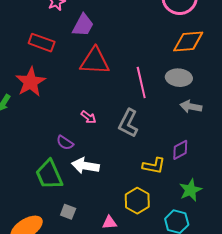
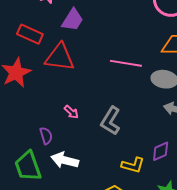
red triangle: (95, 61) -> (60, 57), moved
pink line: (141, 83) -> (126, 63), moved, turned -72
purple semicircle: (65, 143) -> (46, 136), turned -144

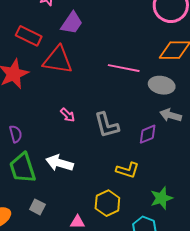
gray L-shape: (111, 121) -> (107, 125), turned -48
purple semicircle: (46, 136) -> (16, 134), moved
purple diamond: (161, 151) -> (148, 134), moved

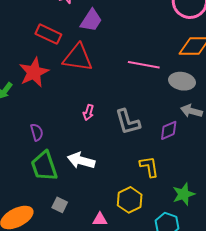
pink arrow: (68, 115) -> (88, 112), turned 63
yellow L-shape: (128, 170) -> (149, 167), turned -115

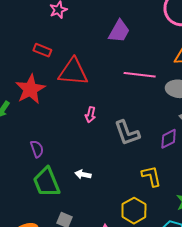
purple trapezoid: (91, 20) -> (119, 31), moved
red rectangle: (48, 34) -> (42, 50), size x0.7
pink arrow: (88, 112) -> (90, 115), moved
white arrow: (81, 161) -> (83, 174), size x0.6

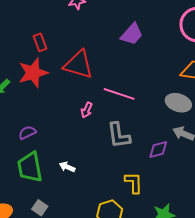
red rectangle: (42, 50) -> (40, 42), moved, turned 36
pink line: (140, 75) -> (119, 94), moved
purple semicircle: (37, 149) -> (27, 133), turned -108

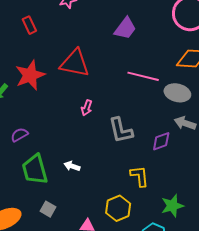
red rectangle: (40, 42) -> (29, 25), moved
pink line: (119, 94) -> (143, 76), moved
purple semicircle: (27, 133) -> (19, 135), moved

